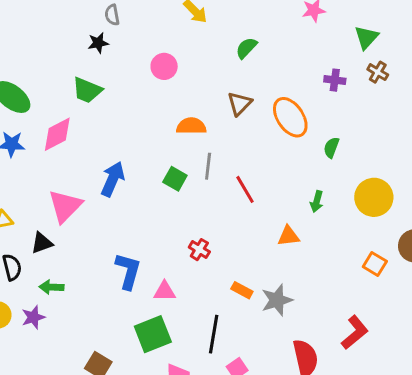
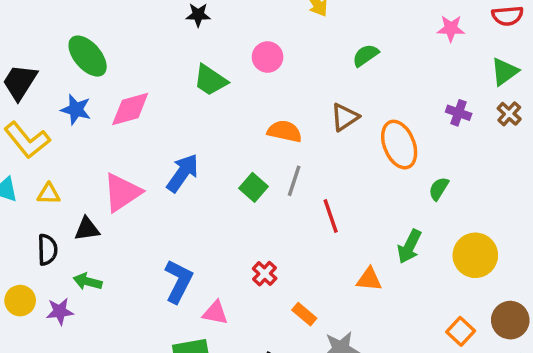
green trapezoid: (87, 90) -> (210, 80), moved
green arrow: (317, 201) -> (409, 246), size x1.4
orange rectangle: (242, 290) -> (304, 314), moved

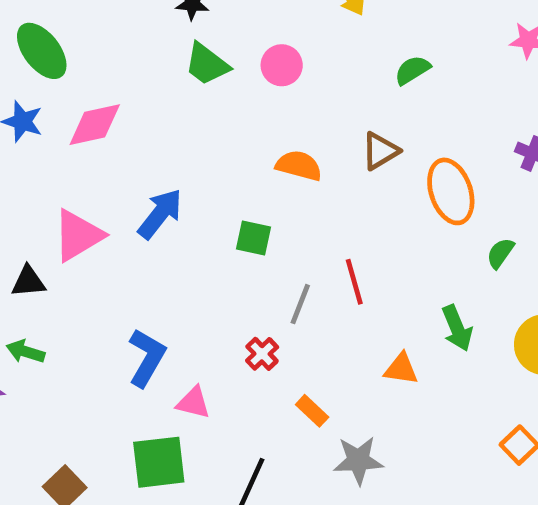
green trapezoid: (210, 80) -> (207, 64), moved
gray line: (294, 181) -> (300, 304), moved
green square: (254, 187) -> (254, 238), turned -32
green arrow: (409, 246) -> (457, 328), turned -52

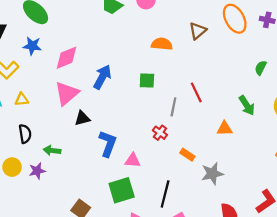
pink diamond: (95, 125) -> (67, 58), moved
orange ellipse: (451, 191) -> (235, 19), moved
black triangle: (28, 282) -> (82, 118), moved

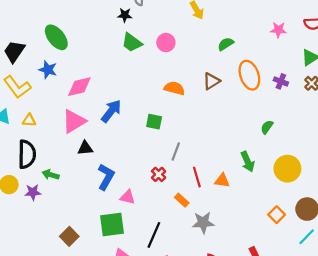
red line: (196, 92) -> (197, 177), moved
black semicircle: (25, 134) -> (27, 154), size x1.5

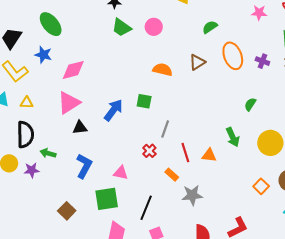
blue arrow: (111, 111) -> (113, 110), moved
blue L-shape: (106, 177) -> (84, 166), moved

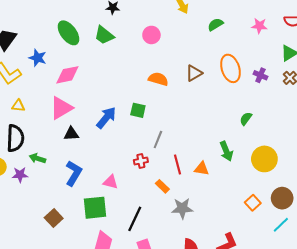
green ellipse: (51, 24) -> (68, 33), moved
green trapezoid: (122, 27) -> (104, 35), moved
green semicircle: (210, 27) -> (215, 24), moved
red cross: (149, 151) -> (141, 161), turned 32

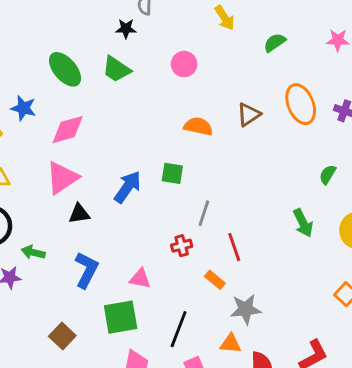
orange triangle: (202, 169) -> (231, 344), moved

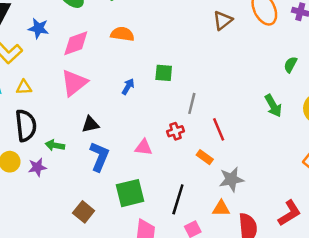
orange semicircle: (198, 126) -> (122, 34), moved
blue arrow: (128, 187) -> (128, 87), size x0.6
black triangle: (79, 214) -> (90, 124), moved
pink triangle: (140, 279) -> (143, 147), moved

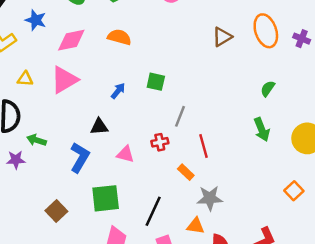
green semicircle: (290, 65) -> (268, 89), moved
yellow triangle: (24, 87) -> (25, 79), moved
black triangle: (90, 124) -> (99, 127), moved

